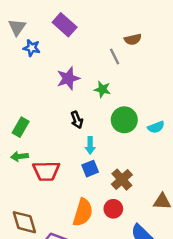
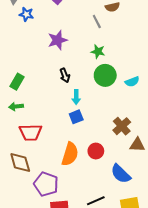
green star: (102, 89) -> (98, 52), moved
red trapezoid: (46, 171) -> (31, 132), moved
brown cross: (122, 180) -> (122, 126), moved

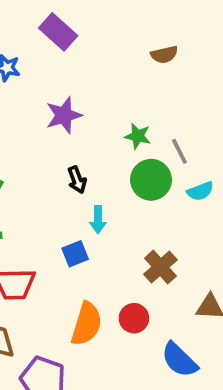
gray line: (97, 21) -> (179, 151), moved
blue square: (76, 117) -> (75, 254), moved
brown cross: (122, 126) -> (160, 267), moved

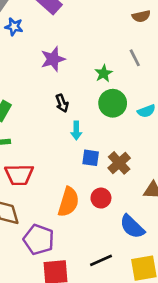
brown semicircle: (164, 55) -> (141, 16), moved
green star: (138, 136) -> (104, 73), turned 30
gray line: (179, 151) -> (135, 58), moved
blue square: (75, 254) -> (91, 158), moved, turned 30

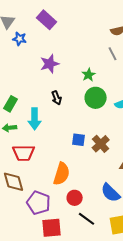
gray line: (135, 58) -> (113, 54), moved
cyan arrow: (76, 131) -> (35, 119), moved, size x1.5
red circle: (101, 198) -> (75, 198), moved
black line: (101, 260) -> (87, 219), turned 60

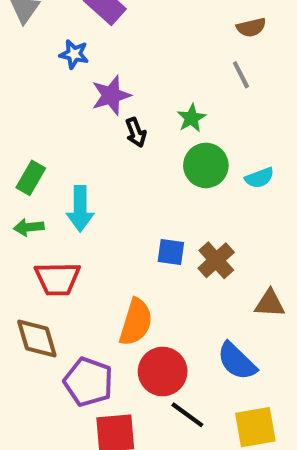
blue star: (20, 39) -> (74, 54), moved
black arrow: (57, 98) -> (136, 132), moved
red circle: (75, 198) -> (163, 372), size x1.5

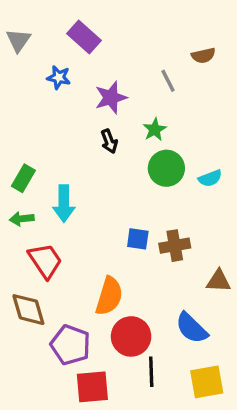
gray line: (241, 75) -> (168, 81), moved
purple star: (111, 95) -> (111, 98), moved
brown cross: (216, 260) -> (175, 246), turned 32
red trapezoid: (58, 279) -> (45, 261), turned -123
black line: (187, 415) -> (151, 372), turned 52

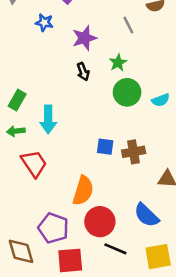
brown diamond: (28, 310) -> (21, 251), moved
black line: (151, 372) -> (115, 249), turned -65

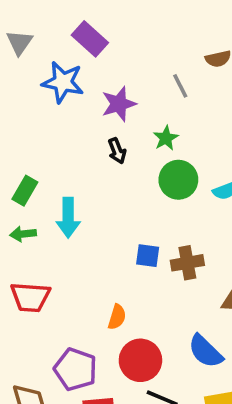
blue star: (44, 22) -> (63, 82), size x1.6
red trapezoid: (34, 163) -> (30, 297), moved, turned 128
orange semicircle: (83, 191) -> (117, 317), size x0.6

